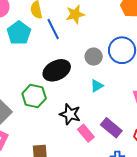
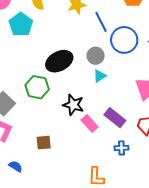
blue line: (53, 29) -> (101, 22), moved
gray circle: (94, 57) -> (96, 56), moved

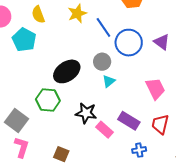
brown square: (44, 143) -> (61, 154), turned 35

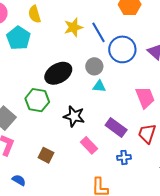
yellow star: (77, 13) -> (73, 27), moved
cyan triangle: (109, 81) -> (99, 86), turned 40
pink rectangle: (104, 130) -> (89, 145), moved

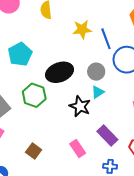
cyan pentagon: (18, 38) -> (20, 54), moved
cyan triangle: (99, 86) -> (98, 92), turned -48
black star: (74, 116) -> (80, 106), moved

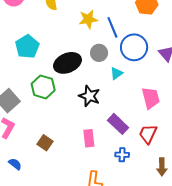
gray circle: (96, 72) -> (99, 53), moved
cyan triangle: (98, 92) -> (117, 73), moved
pink rectangle: (78, 149) -> (89, 138), turned 30

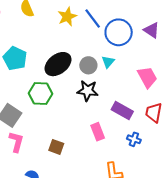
gray circle: (99, 53) -> (88, 65), moved
blue cross: (122, 155) -> (134, 139), turned 32

